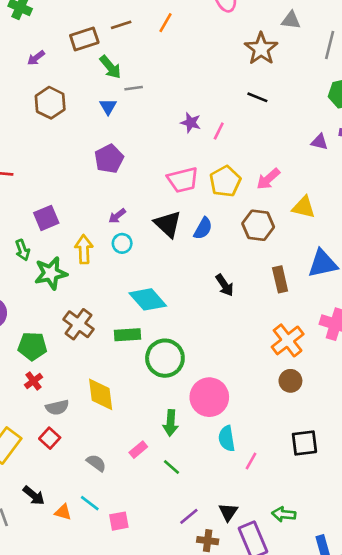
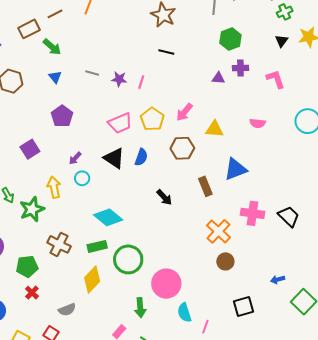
gray line: (134, 88) -> (92, 73), moved, turned 32
purple square: (46, 218) -> (30, 149), moved
yellow diamond: (101, 394) -> (92, 280), moved, turned 60
gray semicircle: (57, 407) -> (67, 310), moved

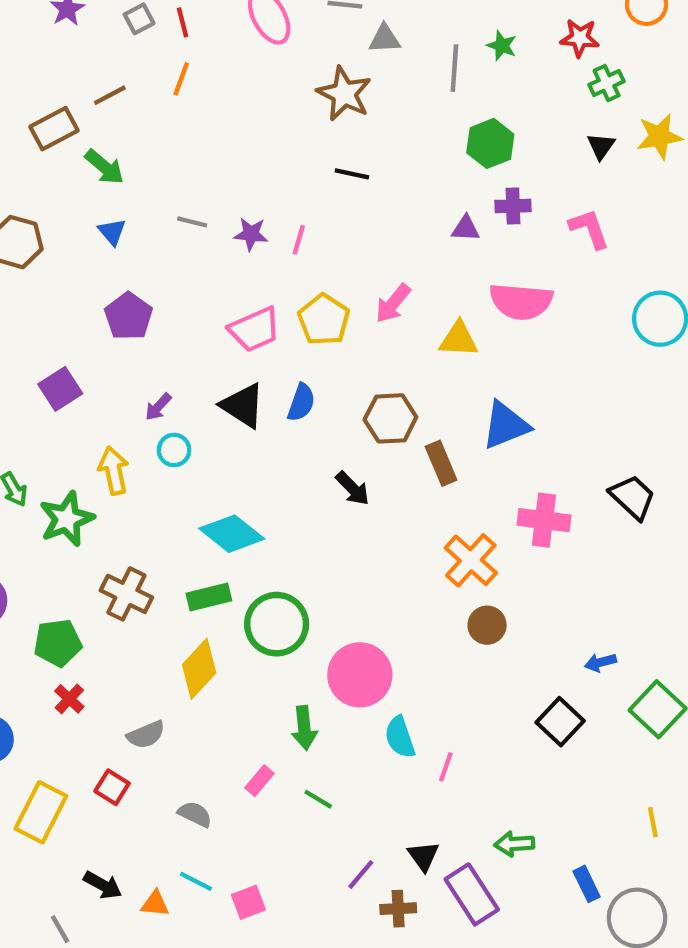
pink semicircle: (258, 123) -> (521, 301), moved, size x1.8
brown hexagon: (182, 148) -> (390, 418), moved
black trapezoid: (289, 216) -> (633, 497), moved
black square: (243, 307) -> (560, 722), moved, turned -30

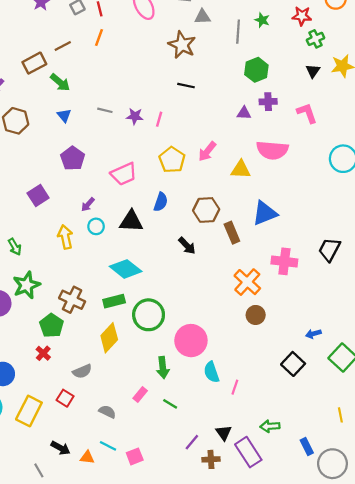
pink trapezoid: (255, 329) -> (124, 174), moved
black triangle: (243, 406) -> (131, 221), moved, turned -30
black trapezoid: (633, 497) -> (329, 250), turned -105
green star: (67, 519) -> (26, 285), moved
green pentagon: (58, 643) -> (52, 326), moved, turned -30

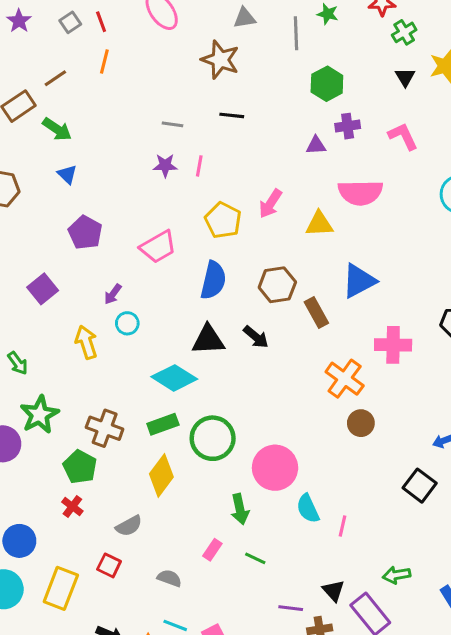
gray line: (105, 110) -> (172, 124), moved
blue semicircle: (161, 202) -> (213, 280), size x1.4
black triangle: (131, 221) -> (208, 340), moved
purple line: (192, 442) -> (291, 608), turned 63

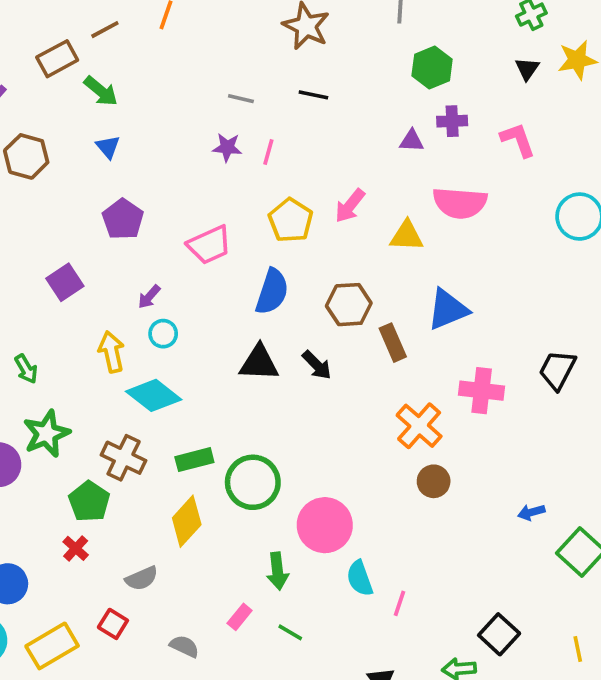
cyan diamond: (174, 378) -> (154, 395), moved
black square: (420, 486) -> (499, 634), moved
yellow rectangle: (61, 588) -> (52, 646), turned 33

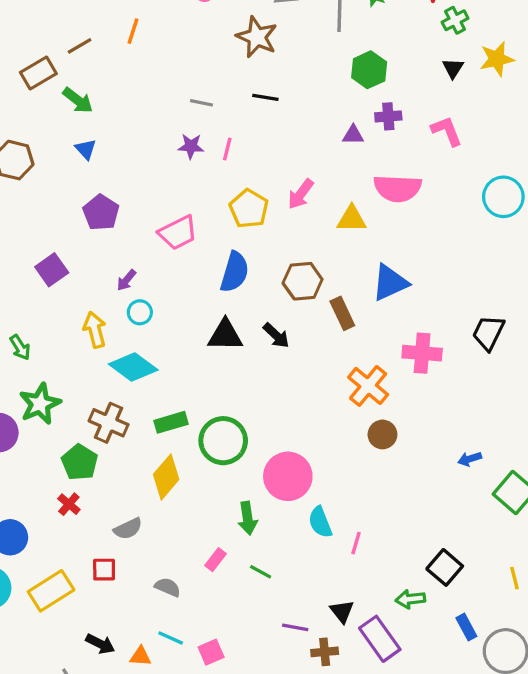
red square: (113, 624) -> (104, 570), turned -30

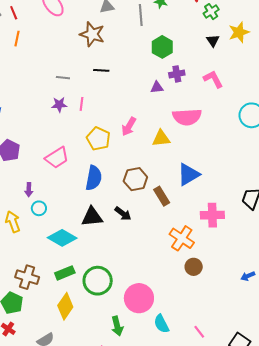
purple arrow: (126, 280) -> (29, 190), turned -32
cyan diamond: (133, 367) -> (62, 238), moved
pink line: (356, 543) -> (199, 332), moved, turned -48

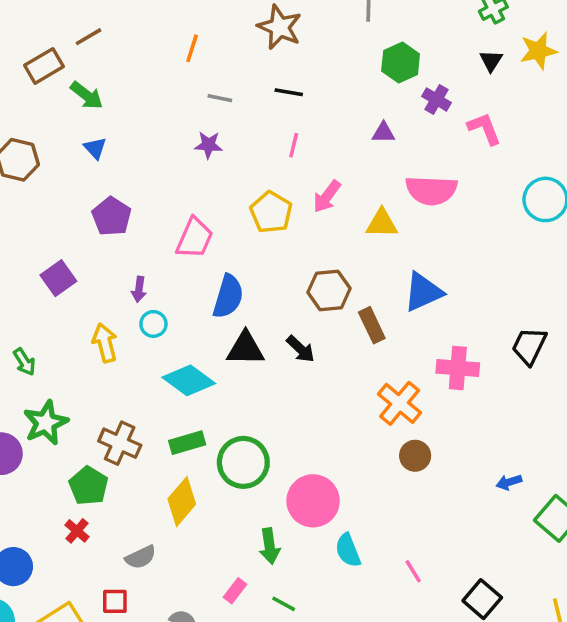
orange line: (17, 39) -> (192, 48), moved
purple cross: (177, 74) -> (437, 99), moved, turned 35
pink line: (81, 104) -> (294, 145), moved
pink trapezoid: (57, 158) -> (194, 238), turned -40
blue semicircle: (94, 178) -> (228, 296), moved

